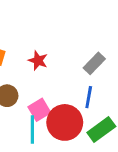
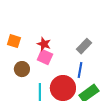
pink square: (39, 110) -> (45, 57), moved, turned -35

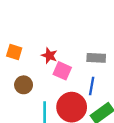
gray rectangle: (84, 46) -> (96, 58), turned 49
pink square: (45, 57) -> (62, 71), moved

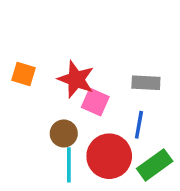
red star: (49, 56) -> (76, 79), size x1.5
brown circle: (24, 85) -> (64, 133), moved

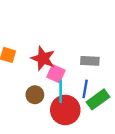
cyan line: (69, 165) -> (61, 91), moved
green rectangle: (155, 165) -> (98, 99), moved

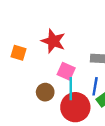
red star: (43, 58) -> (53, 41), moved

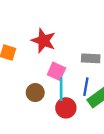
red circle: (75, 107) -> (66, 108), size x0.7

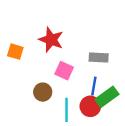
cyan line: (61, 89) -> (66, 110), moved
red circle: (66, 108) -> (90, 106), moved

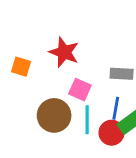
brown circle: (43, 92) -> (54, 115), size x1.5
cyan line: (66, 110) -> (87, 120), moved

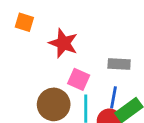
orange square: (21, 67) -> (24, 22), moved

